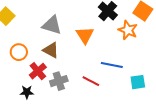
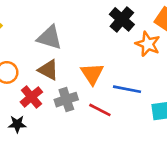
orange triangle: (85, 35) -> (92, 74), moved
gray cross: (59, 81) -> (66, 100), moved

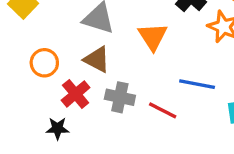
orange triangle: (92, 74) -> (153, 37), moved
gray cross: (66, 100) -> (120, 97), turned 30

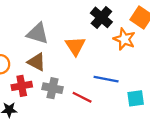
red cross: (76, 94) -> (22, 86), turned 30

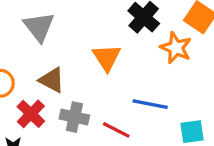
gray triangle: (38, 33) -> (39, 27), moved, turned 35
red cross: (22, 86) -> (31, 114), turned -36

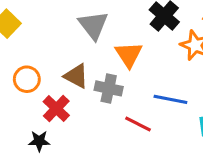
gray triangle: (39, 27) -> (93, 25), moved
gray cross: (74, 117) -> (109, 88), moved

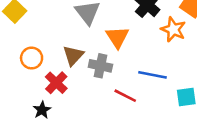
brown triangle: (76, 76) -> (73, 55), turned 45
black star: (39, 141) -> (42, 110), turned -30

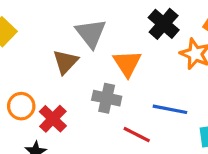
brown triangle: (73, 55) -> (66, 62), moved
orange circle: (32, 58) -> (21, 106), moved

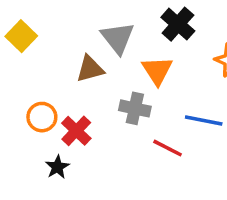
black cross: (164, 24) -> (178, 24), moved
brown triangle: (66, 62) -> (90, 69), turned 32

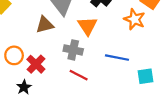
red line: (168, 148) -> (79, 75), moved

